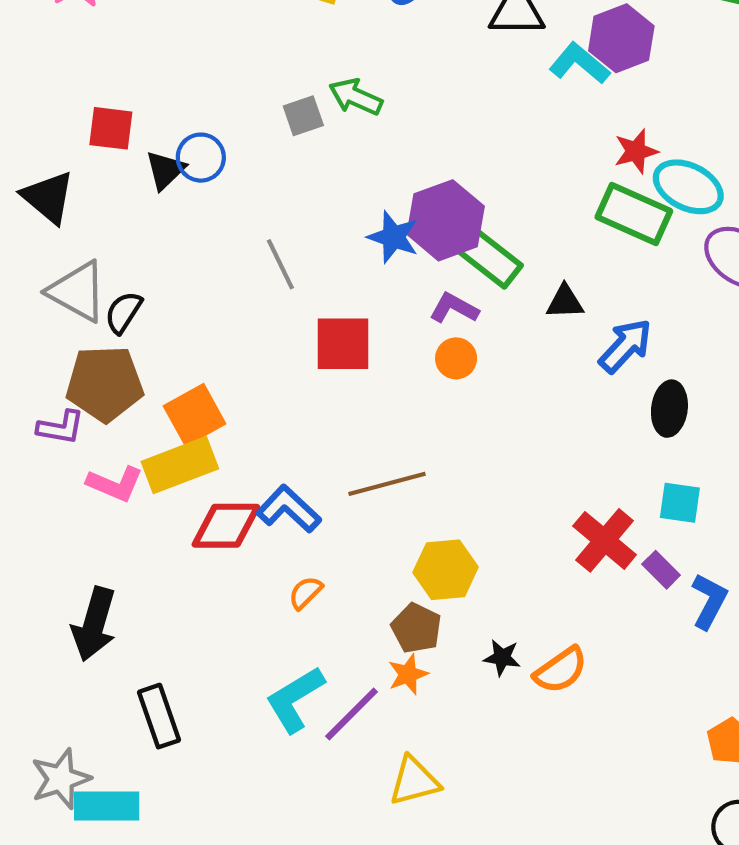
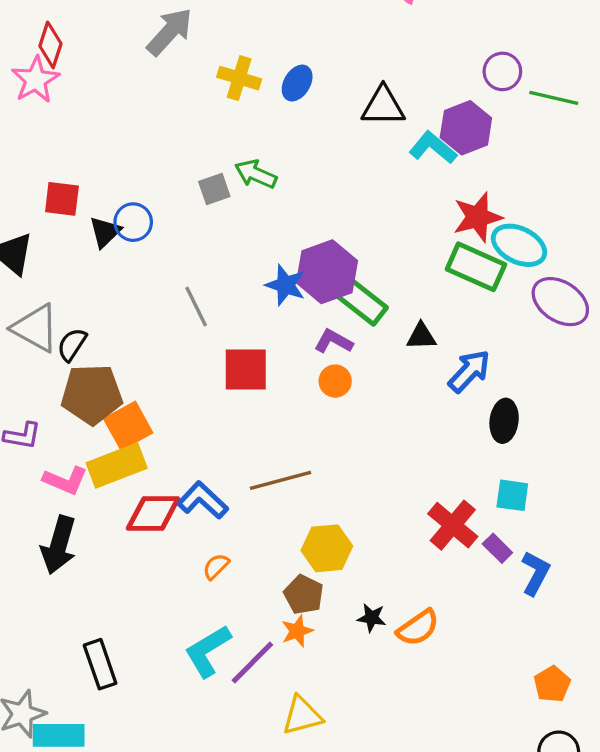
red star: (636, 151) -> (478, 217), size x1.4
brown pentagon: (105, 383) -> (92, 394), moved
black arrow: (94, 624) -> (59, 545), moved

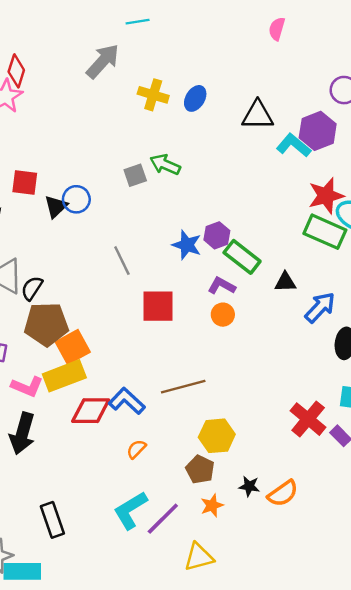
purple hexagon: (327, 272) -> (217, 235), size x0.6
orange star: (297, 631) -> (212, 505), moved

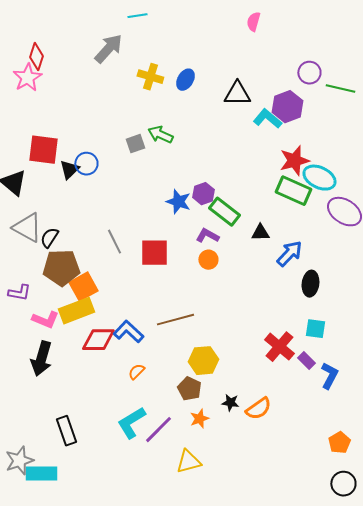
red square: (25, 182) -> (43, 150), size x1.4
gray line: (122, 261) -> (114, 242), moved

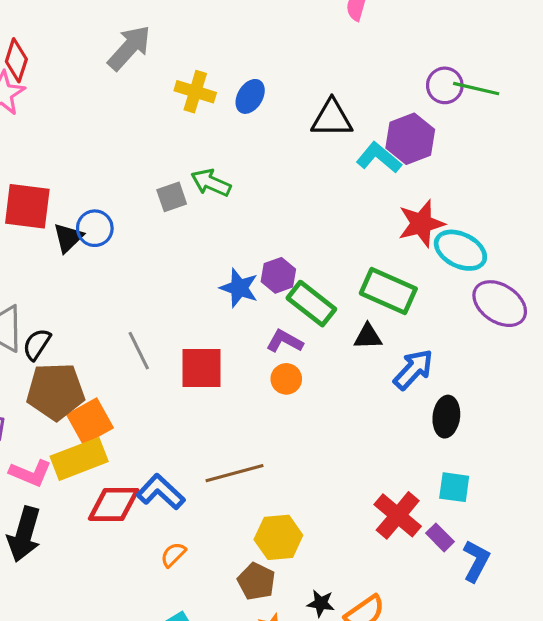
green line: (340, 89) -> (476, 89), moved
green rectangle: (293, 191) -> (388, 291), moved

